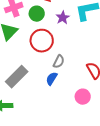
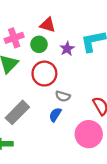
gray semicircle: (59, 62) -> (63, 96), turned 80
pink circle: (83, 97) -> (89, 134), size x1.6

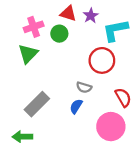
purple star: (67, 49) -> (91, 16), moved
red circle: (44, 74) -> (102, 60), moved

